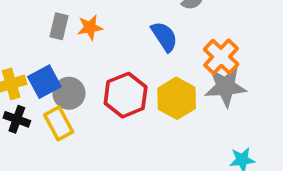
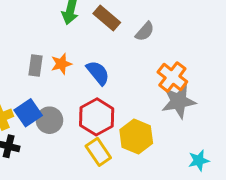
blue semicircle: (164, 37) -> (98, 73), moved
yellow hexagon: (177, 98) -> (136, 136), moved
yellow rectangle: (59, 123) -> (98, 152), moved

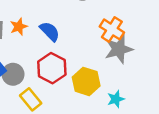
yellow rectangle: (98, 152) -> (31, 99), moved
cyan star: (199, 160) -> (116, 99), moved

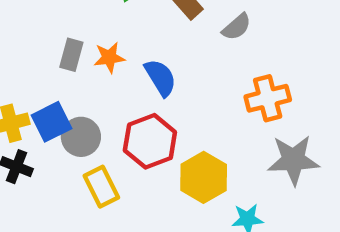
orange cross: (112, 29) -> (268, 98), turned 30
gray star: (119, 49) -> (293, 160), moved

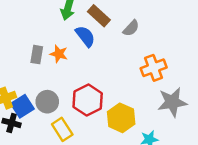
orange star: (109, 57) -> (59, 54), turned 30
blue semicircle: (160, 78) -> (85, 36), moved
blue square: (51, 122) -> (22, 106), moved

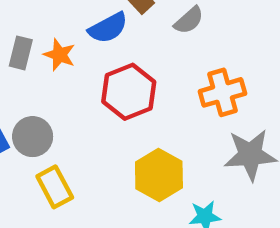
blue semicircle: (85, 36) -> (108, 28), turned 95
red hexagon: (88, 100) -> (129, 92), moved

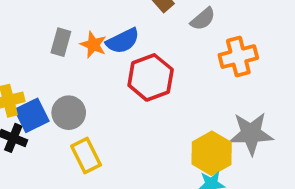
blue semicircle: (108, 28) -> (123, 41), moved
orange cross: (222, 92) -> (238, 57), moved
yellow hexagon: (159, 175) -> (212, 153), moved

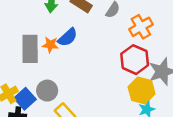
gray rectangle: (61, 42) -> (30, 49), size x1.6
red hexagon: (151, 77) -> (135, 60), moved

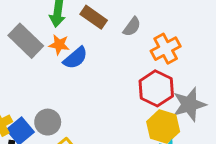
orange star: (50, 45) -> (59, 45), moved
gray rectangle: (30, 49) -> (26, 41), moved, turned -48

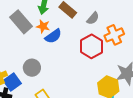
red hexagon: (156, 88) -> (91, 46), moved
gray circle: (48, 122) -> (32, 68), moved

